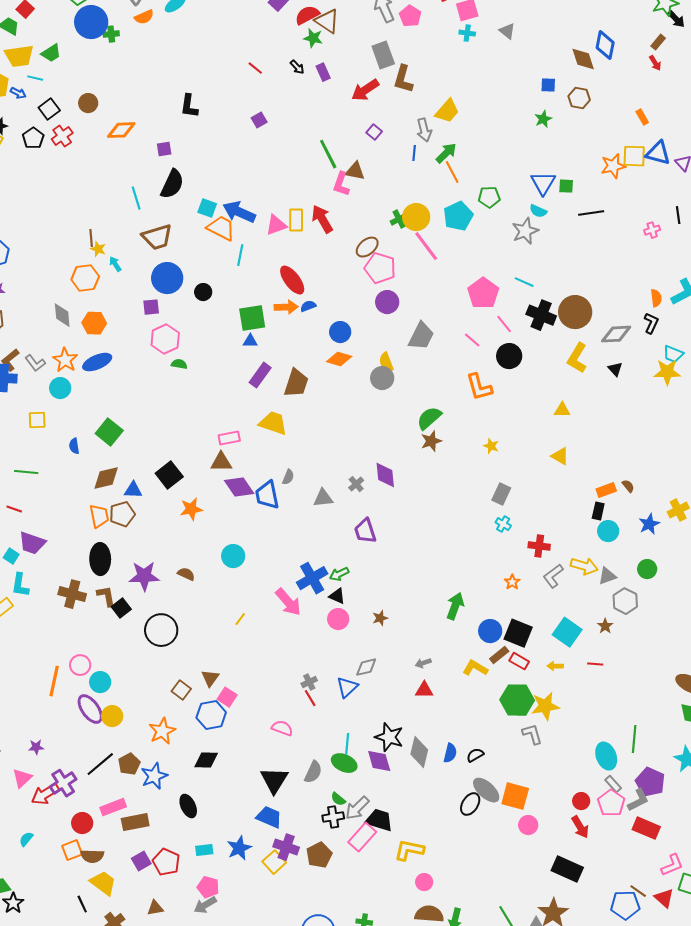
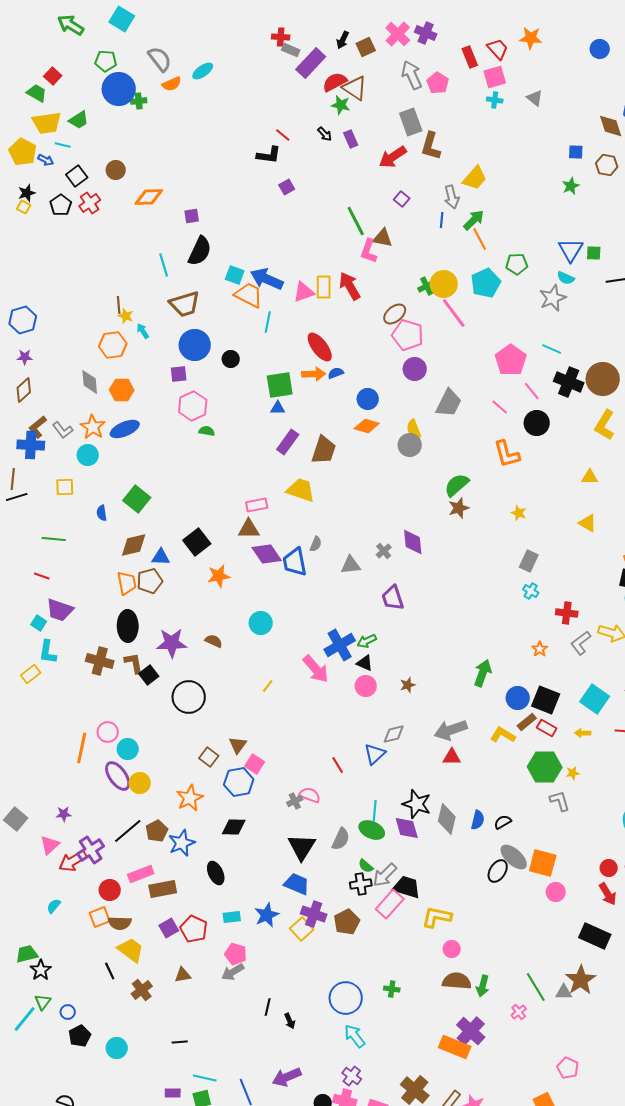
black L-shape: (189, 106) -> (269, 155), moved, turned -90
gray arrow: (423, 663) -> (451, 730), size x2.0
gray cross: (309, 682) -> (295, 801), moved
yellow star: (545, 706) -> (573, 773), size x0.5

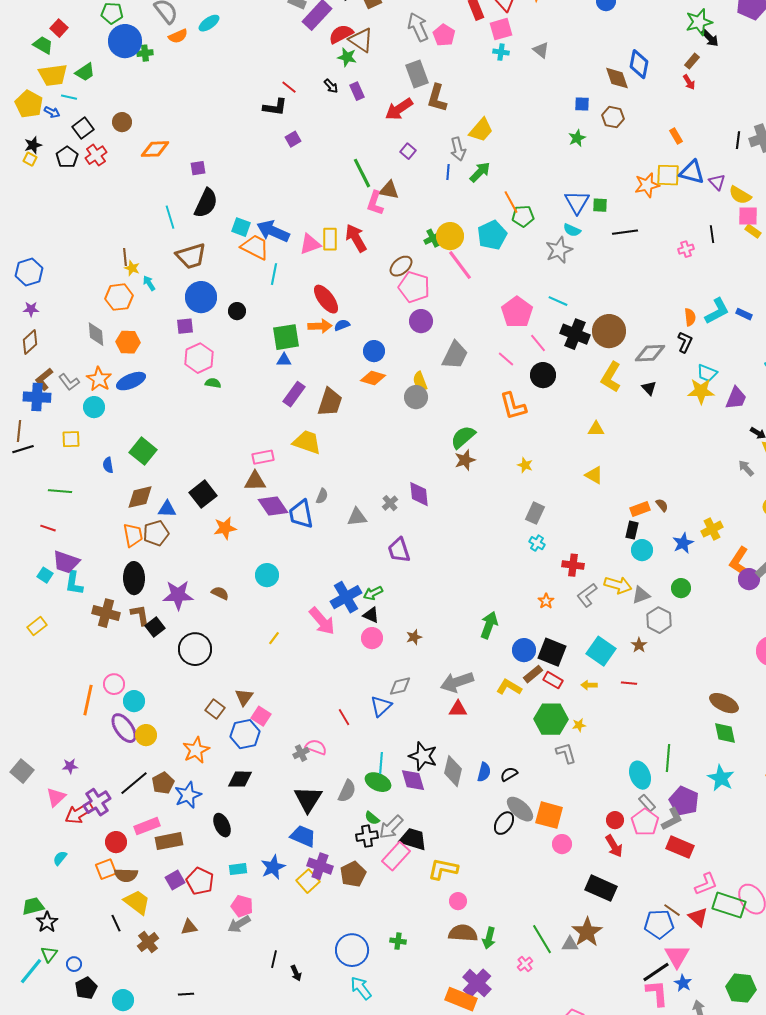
orange line: (480, 239) -> (511, 202), moved
cyan L-shape: (48, 652) -> (74, 583), moved

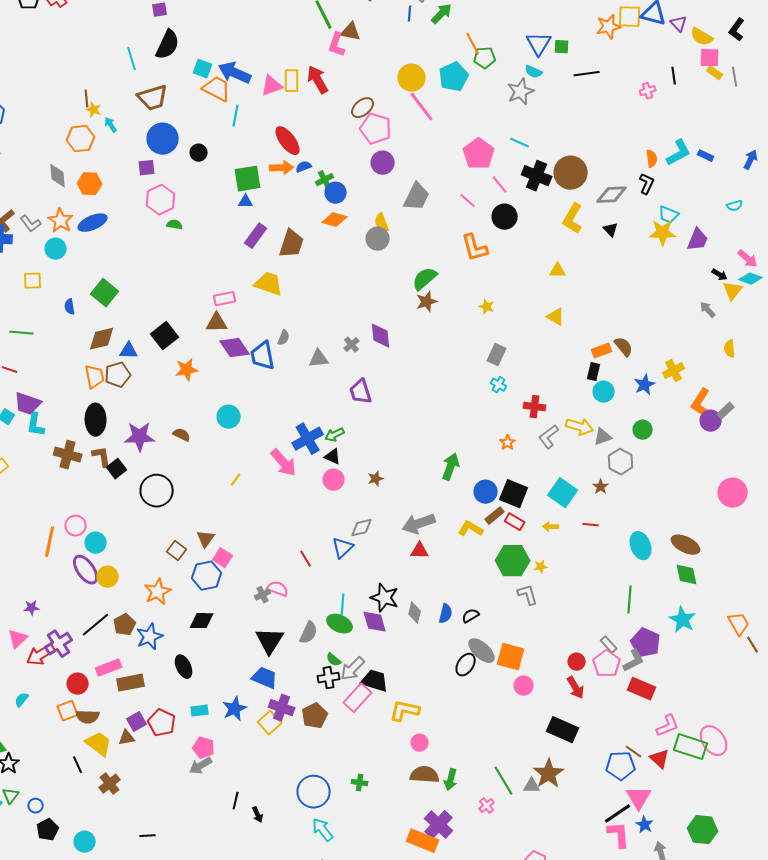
green cross: (433, 238) -> (325, 180), moved
brown semicircle: (662, 505) -> (624, 347), size x1.5
gray diamond: (453, 771) -> (415, 613), size x0.7
cyan ellipse: (640, 775) -> (641, 546), moved
brown triangle: (189, 927) -> (127, 738), moved

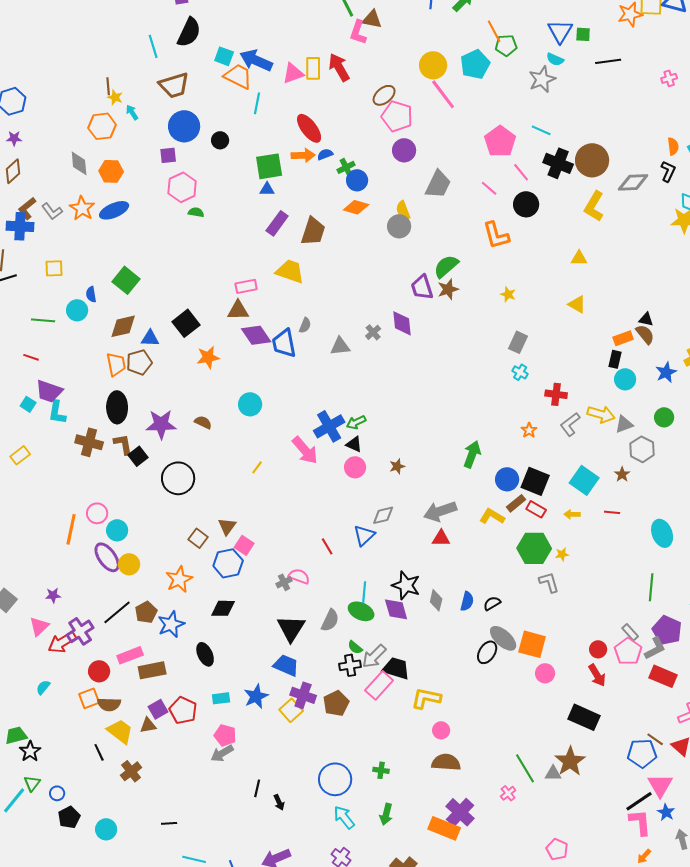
black triangle: (611, 230) -> (646, 319), moved, turned -35
cyan circle: (56, 249) -> (77, 310), moved
purple trapezoid: (361, 392) -> (422, 287), moved
green arrow: (451, 780) -> (386, 814), moved

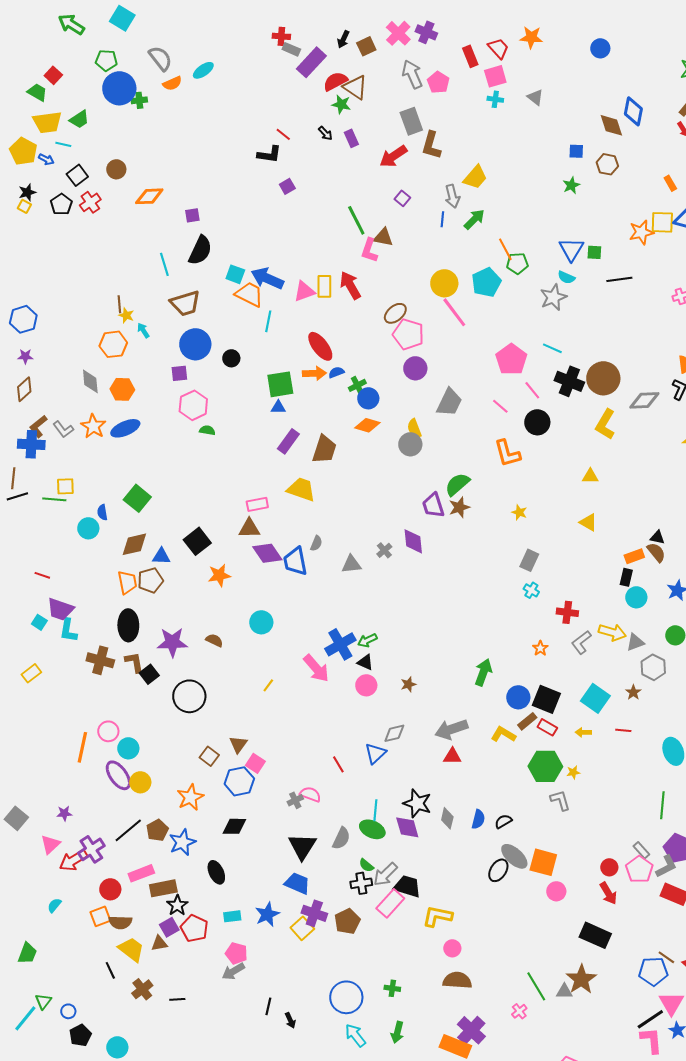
green line: (43, 320) -> (54, 499), moved
green trapezoid: (16, 735) -> (27, 953), turned 125
black star: (30, 751) -> (177, 905), moved
black line: (169, 823) -> (177, 999), moved

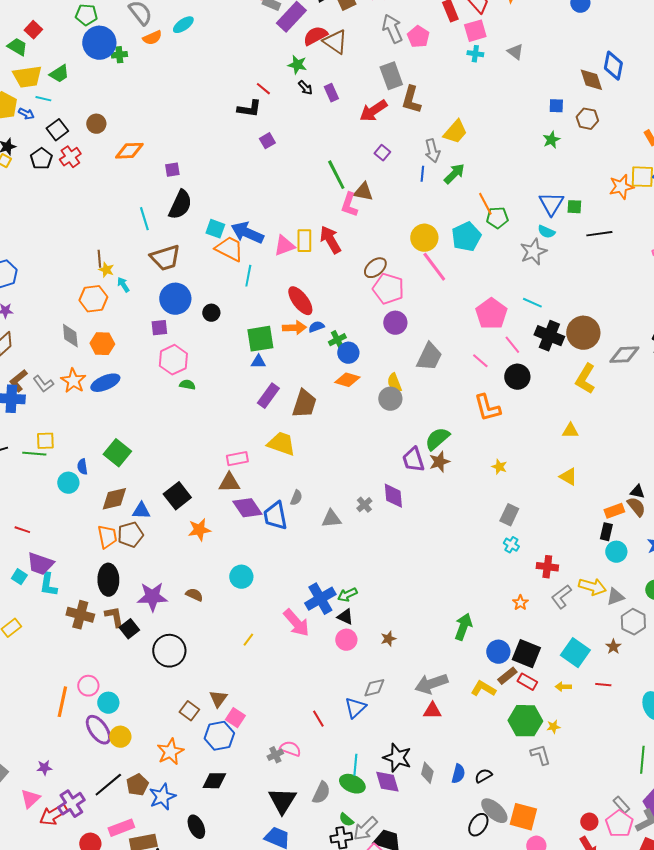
green star: (341, 104) -> (297, 65), moved

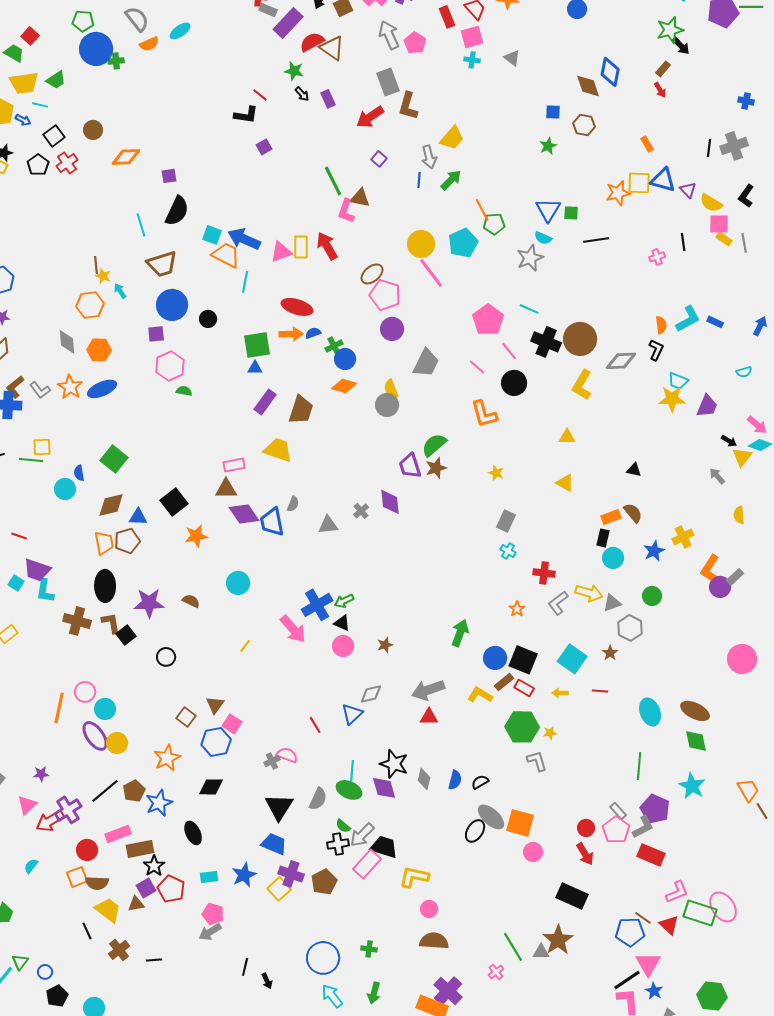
red ellipse: (300, 301) -> (297, 307), turned -36
black triangle: (637, 492) -> (634, 470), moved
black circle: (169, 651) -> (166, 657), size x0.6

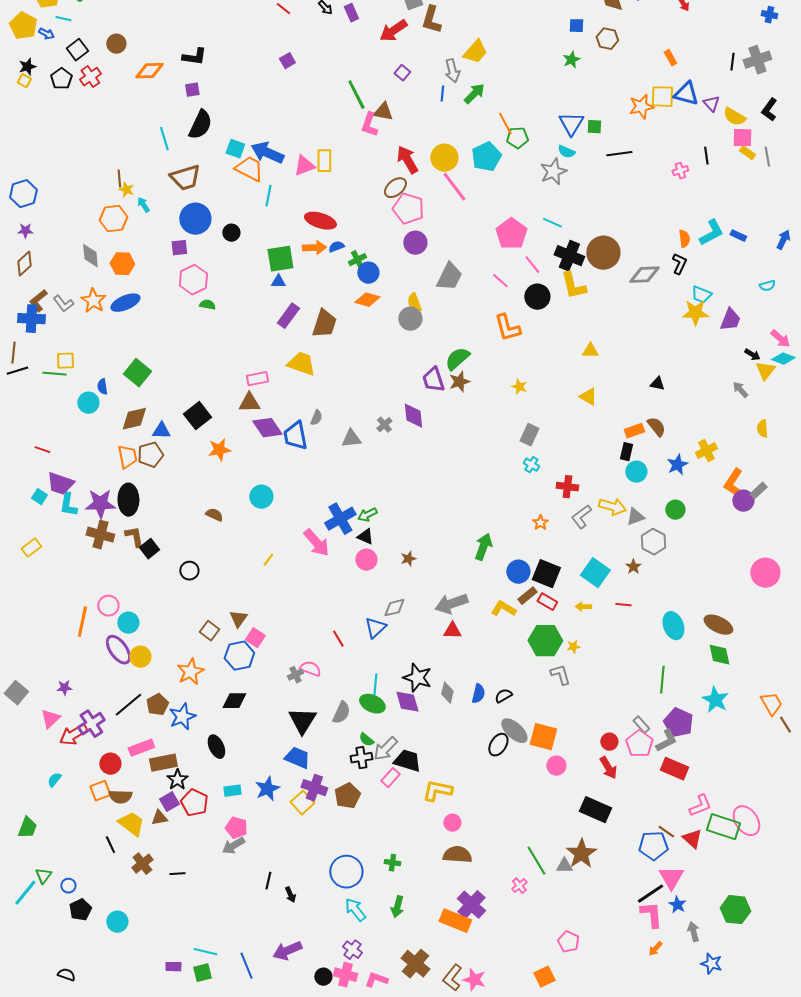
black L-shape: (246, 115) -> (194, 57), moved
red arrow: (327, 246) -> (407, 160), moved
yellow L-shape: (582, 385) -> (573, 286), moved, turned -44
purple star: (149, 603) -> (100, 504), moved
pink rectangle: (367, 864) -> (390, 778), size x0.7

